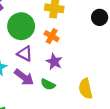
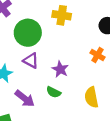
orange cross: (52, 36) -> (98, 55), moved
purple arrow: (24, 77) -> (25, 99), moved

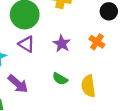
purple star: (60, 69) -> (62, 44), moved
green semicircle: (54, 92) -> (60, 79), moved

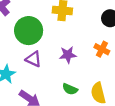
purple star: (62, 44) -> (68, 55), turned -30

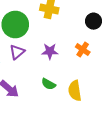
purple triangle: (34, 59) -> (17, 52), turned 49

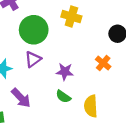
purple star: (50, 51) -> (65, 72), moved

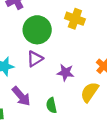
green semicircle: (63, 97) -> (51, 105), moved, turned 40
yellow semicircle: (91, 106) -> (90, 92), moved, turned 35

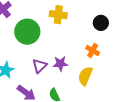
purple triangle: (35, 59) -> (40, 66), moved

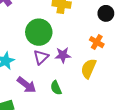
green circle: (27, 32) -> (39, 32), moved

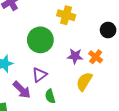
purple star: (63, 55) -> (75, 56), moved
purple triangle: (41, 57) -> (40, 75), moved

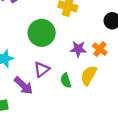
green semicircle: (50, 96) -> (66, 80), moved

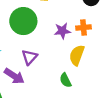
orange cross: (100, 49) -> (84, 27), turned -32
green semicircle: (66, 80) -> (65, 80), moved

